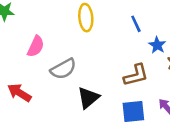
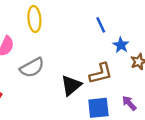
yellow ellipse: (86, 18) -> (34, 19), moved
black triangle: (88, 98) -> (71, 85), moved

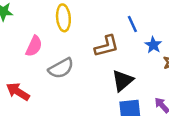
brown L-shape: (101, 73) -> (107, 46), moved
black triangle: (71, 85) -> (123, 81), moved

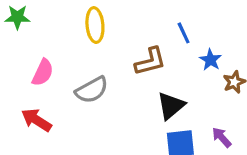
pink semicircle: (34, 46) -> (43, 73), moved

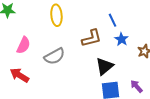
blue star: (211, 60) -> (121, 39), moved

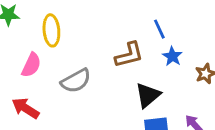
yellow ellipse: (56, 15) -> (51, 30), moved

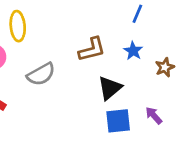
blue line: (159, 29) -> (137, 14), moved, turned 48

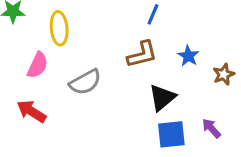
blue line: (137, 14) -> (153, 14), moved

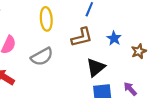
yellow ellipse: (59, 28) -> (46, 19), moved

